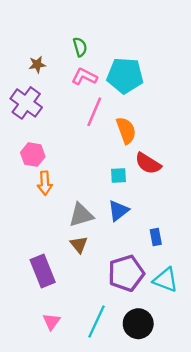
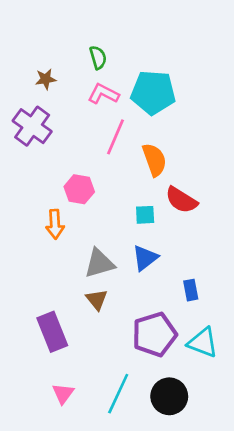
pink hexagon: (33, 155) -> (79, 189), moved

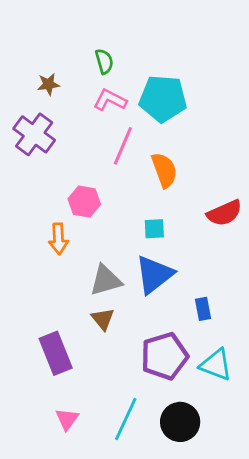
red semicircle: (181, 200) -> (224, 213), moved, turned -56
blue triangle: (145, 258) -> (154, 275), size x1.4

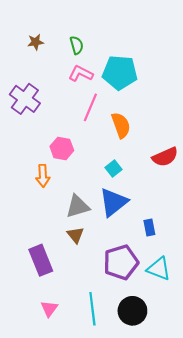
brown star: (48, 84) -> (35, 42), moved
cyan square: (154, 229) -> (113, 168), turned -35
cyan line: (126, 419) -> (92, 309), turned -32

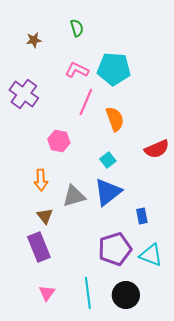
green semicircle: (77, 45) -> (77, 28), moved
orange arrow: (43, 176) -> (41, 180), moved
brown triangle: (76, 235) -> (45, 216), moved

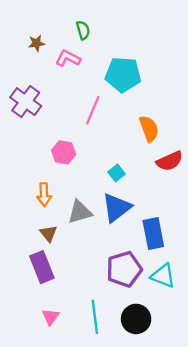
pink L-shape: (77, 70) -> (68, 58), moved
orange semicircle: (115, 119) -> (149, 129), moved
blue rectangle: (142, 216) -> (153, 234), size x1.8

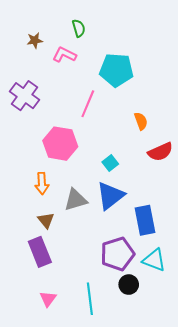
orange semicircle: (149, 129) -> (141, 121), size x0.7
pink hexagon: (64, 152) -> (60, 144), size x1.5
black circle: (136, 319) -> (129, 285), moved, size x0.7

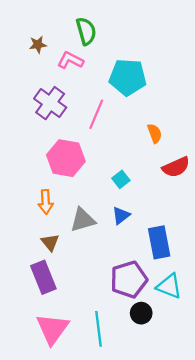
green semicircle: (79, 28) -> (86, 31), size x1.4
purple cross: (25, 96) -> (50, 103), moved
blue triangle: (110, 196) -> (121, 215), size x0.6
pink triangle: (48, 299) -> (52, 329), size x1.8

